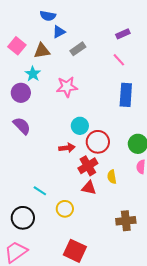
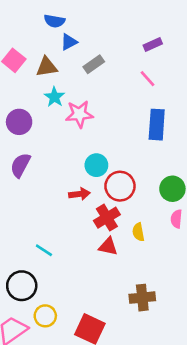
cyan star: (33, 74) -> (54, 97), moved
purple semicircle: (22, 126) -> (20, 165), turned -108
yellow circle: (65, 209) -> (45, 316), moved
brown cross: (126, 221) -> (142, 298), moved

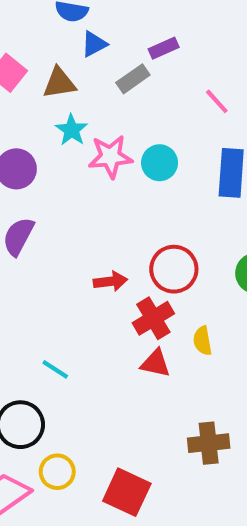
purple rectangle: (153, 45) -> (164, 48), moved
cyan circle: (96, 165) -> (160, 163), moved

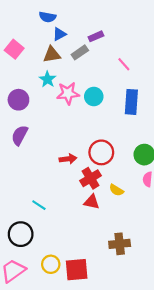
brown triangle: (59, 83) -> (52, 55), moved
yellow semicircle: (203, 341) -> (116, 190), turned -48
yellow circle: (57, 472) -> (51, 264), moved
red square: (127, 492) -> (77, 270), turned -30

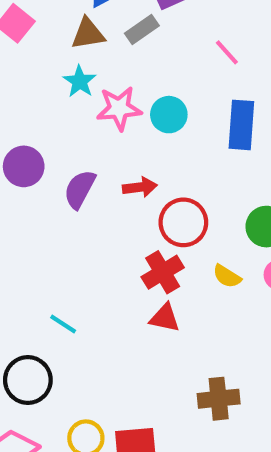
purple circle: (18, 100) -> (24, 166), moved
purple semicircle: (20, 135) -> (80, 189), moved
red arrow: (68, 159) -> (140, 187), moved
yellow semicircle: (116, 190) -> (227, 276), moved

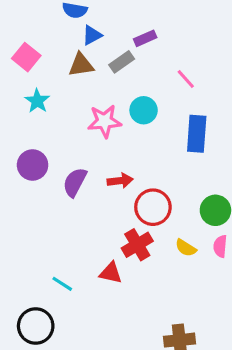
cyan star: (80, 81) -> (37, 101), moved
cyan circle: (169, 115) -> (144, 110), moved
red triangle: (165, 318) -> (111, 273), moved

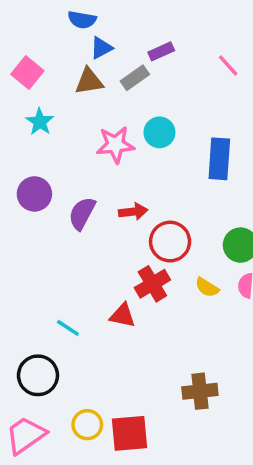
pink line: (186, 79) -> (228, 65), moved

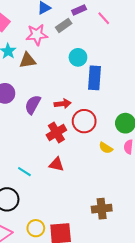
pink line: (228, 65) -> (104, 18), moved
brown triangle: (89, 81) -> (28, 60), moved
pink star: (115, 145) -> (37, 35), moved
blue rectangle: (219, 159) -> (94, 78), moved
red cross: (152, 284) -> (56, 132), moved

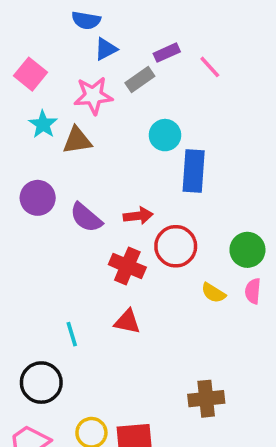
purple semicircle: (33, 105) -> (86, 218), turned -78
red cross: (56, 132) -> (127, 266), turned -36
cyan line: (24, 172) -> (72, 334), turned 40

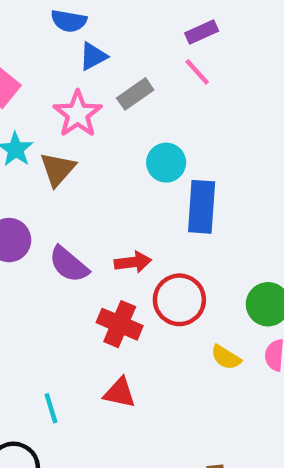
purple rectangle: (167, 53) -> (202, 32), moved
pink line: (210, 67) -> (197, 72), moved
pink star: (93, 96) -> (78, 114), turned -30
brown triangle: (77, 140) -> (58, 169), turned -40

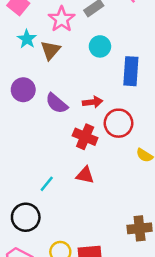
cyan circle: (166, 163) -> (100, 46), moved
cyan line: (51, 408) -> (47, 184), turned 56

